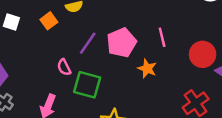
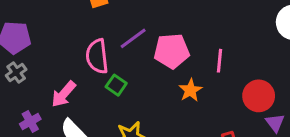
pink semicircle: (64, 67) -> (97, 56), size x1.6
green square: (87, 85) -> (116, 85), size x0.6

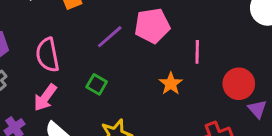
pink pentagon: (172, 51) -> (152, 26), moved
pink semicircle: (97, 56) -> (48, 55), moved

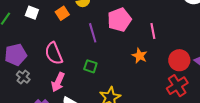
purple line: (110, 37) -> (93, 33), turned -54
red circle: (239, 84) -> (179, 60), moved

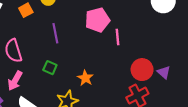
pink pentagon: (119, 20) -> (97, 20), moved
orange star: (140, 56) -> (85, 78), moved

